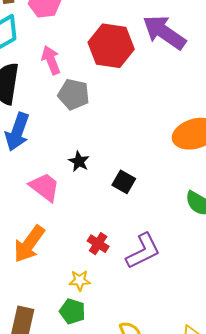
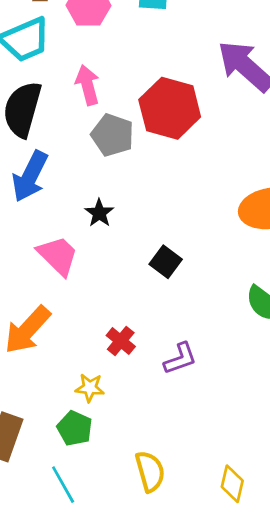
red hexagon: (111, 46) -> (170, 108), moved
black star: (79, 161) -> (99, 213), moved
purple L-shape: (143, 251) -> (180, 359), size x0.7

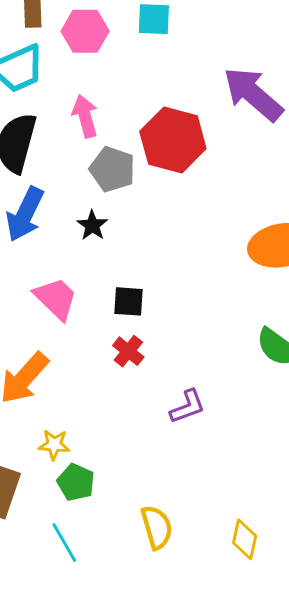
black star: (99, 213) -> (92, 225), moved
black square: (166, 262) -> (129, 301), moved, turned -32
red cross: (121, 341) -> (128, 351), moved
yellow star: (90, 388) -> (54, 445), moved

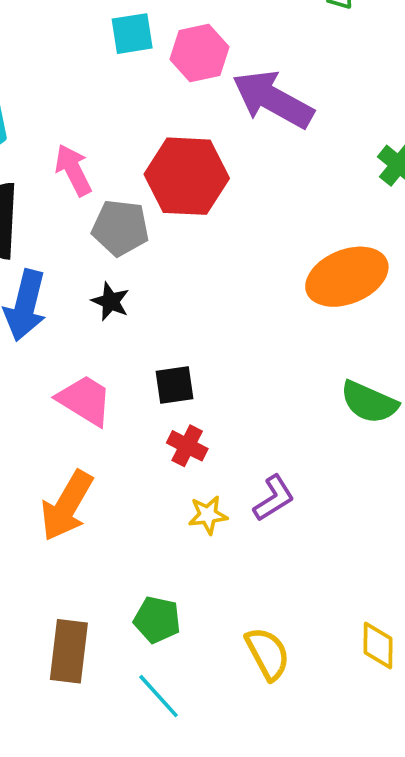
pink hexagon: (85, 31) -> (199, 53), moved
yellow star: (54, 445) -> (208, 515), moved

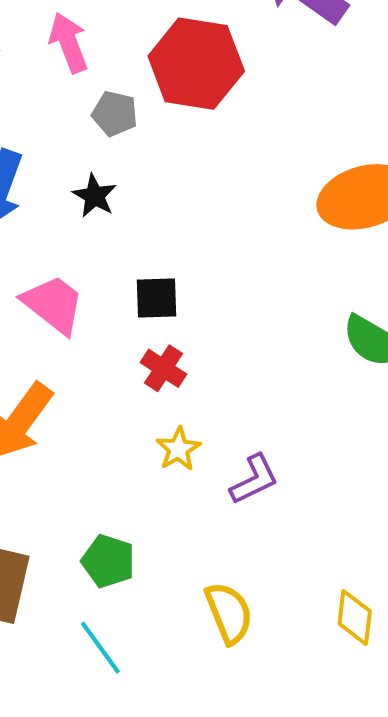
gray pentagon: (120, 228) -> (115, 114), size x0.7
purple L-shape: (274, 498) -> (254, 479), moved
yellow star: (208, 515) -> (178, 449), turned -30

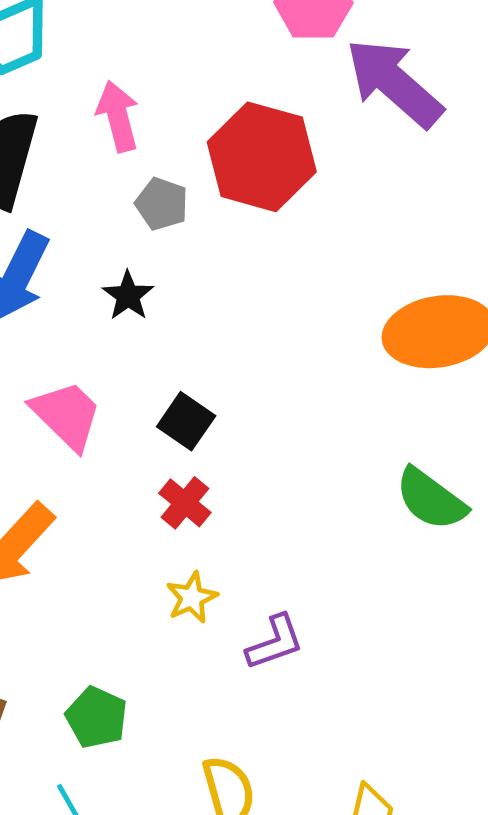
black square: (157, 298) -> (186, 421), turned 30

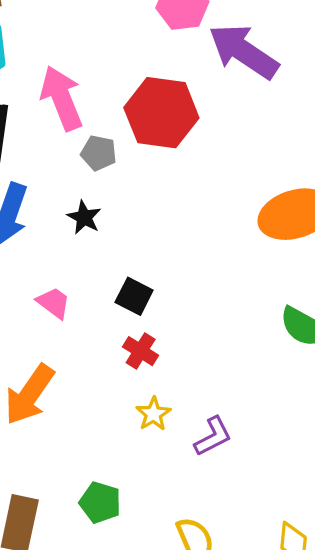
pink arrow: (118, 116) -> (62, 98), size x1.4
pink trapezoid: (67, 415) -> (54, 303), size x0.7

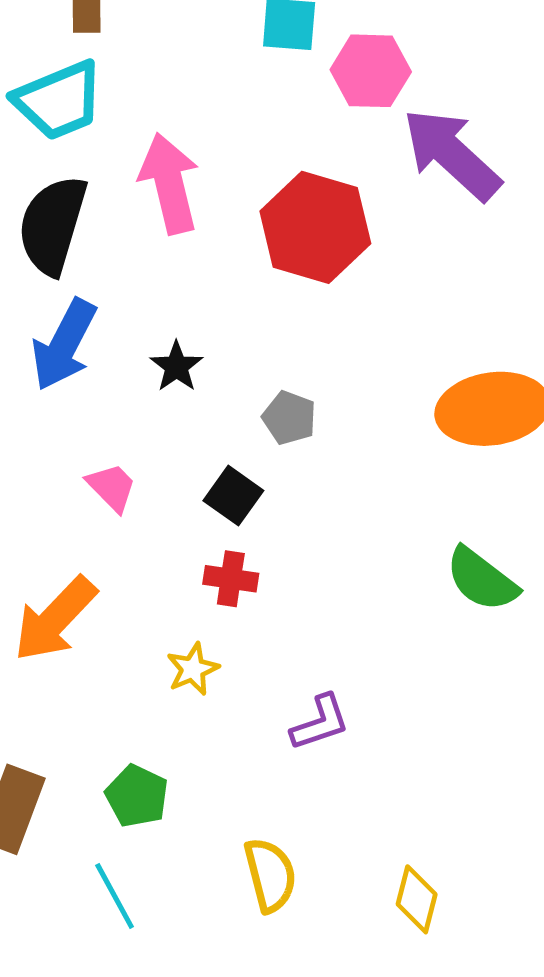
gray pentagon: (99, 153) -> (289, 418), moved
red cross: (141, 351) -> (231, 579), turned -32
yellow star: (153, 414) -> (193, 669), moved

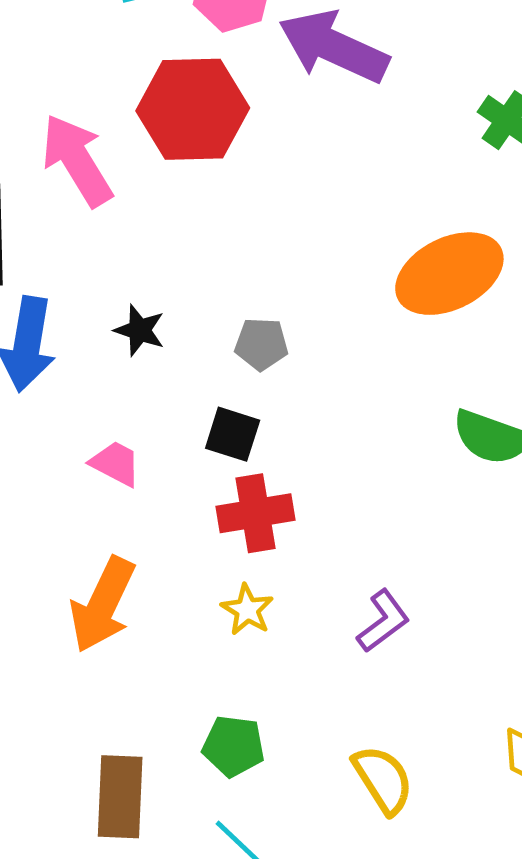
red hexagon: (315, 227) -> (193, 109), moved
red cross: (231, 579) -> (256, 513), size x1.4

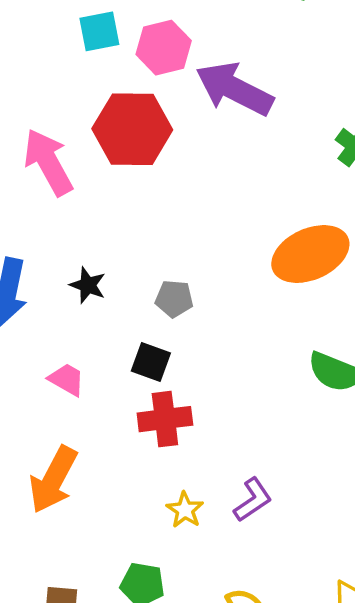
yellow star: (247, 610) -> (185, 510), moved

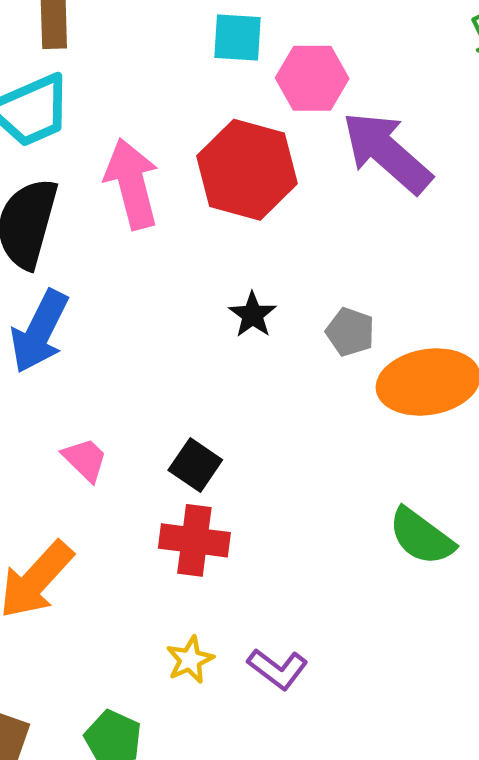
black star: (88, 285) -> (253, 315), moved
gray pentagon: (174, 299) -> (350, 332), moved
purple L-shape: (253, 500) -> (278, 669), turned 57

